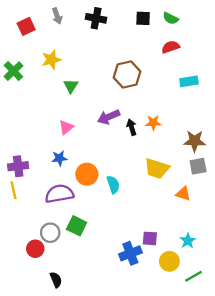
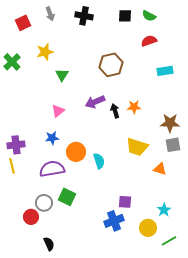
purple square: (150, 238) -> (125, 202), moved

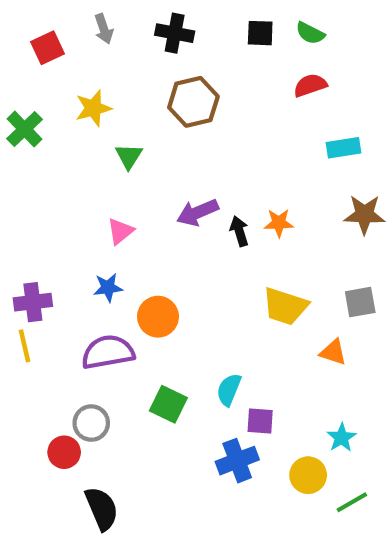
brown hexagon: (111, 65) -> (193, 102), moved
brown star: (170, 123) -> (364, 215), moved
cyan semicircle: (99, 161) -> (229, 390), moved, turned -140
green square: (67, 197) -> (168, 404), moved
black semicircle: (49, 244) -> (102, 509), size x1.5

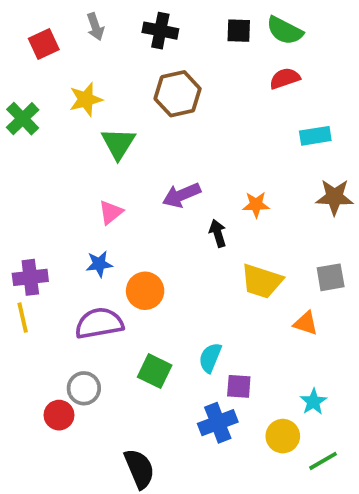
green semicircle: (310, 33) -> (285, 31), size x1.4
green triangle: (129, 156) -> (118, 143), size x1.4
black arrow: (239, 231) -> (218, 233), moved
black semicircle: (102, 509) -> (139, 469), moved

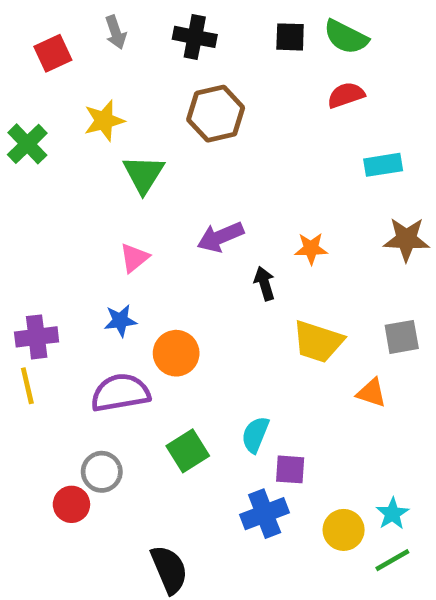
green square: (155, 371) -> (188, 451), turned 32
cyan star: (313, 402) -> (392, 514), moved

